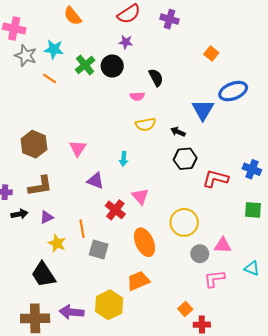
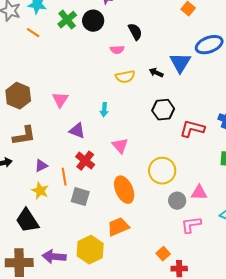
black arrow: (178, 132) -> (156, 73), moved
red cross: (115, 210) -> (85, 161), moved
purple triangle: (47, 217) -> (41, 166), moved

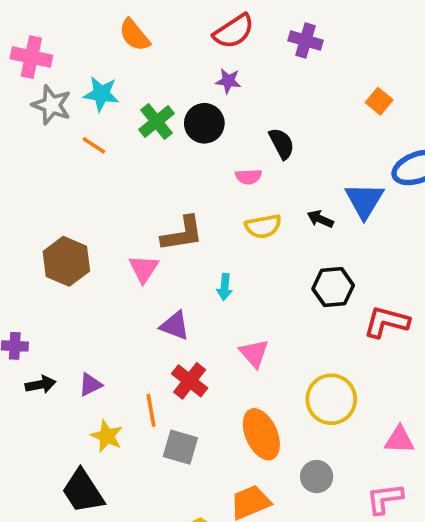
brown L-shape: (24, 136) -> (182, 234), moved
purple triangle: (41, 166) -> (90, 385), moved
gray circle: (177, 201) -> (317, 477), moved

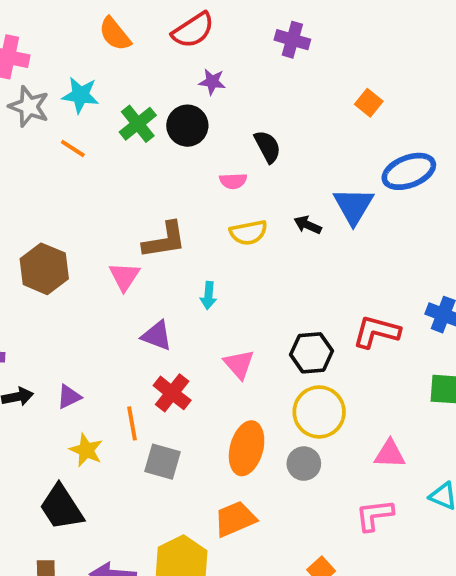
red semicircle: (234, 31) -> (193, 30), moved
black hexagon: (333, 287) -> (311, 353), moved
orange ellipse: (261, 434) -> (247, 448), turned 39
gray circle: (317, 477) -> (304, 464), moved

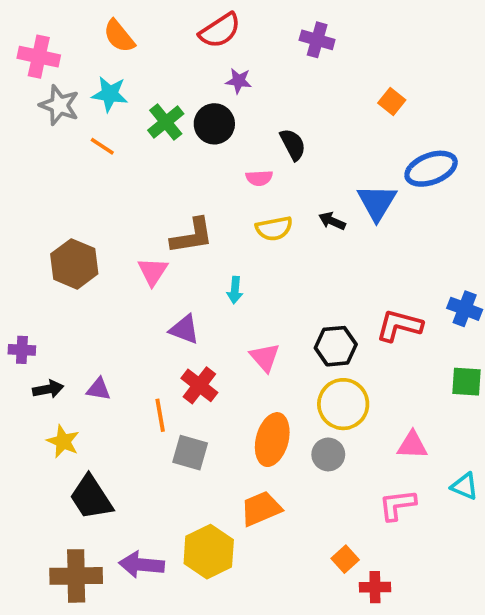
orange semicircle: (115, 34) -> (119, 36), moved
purple triangle: (69, 397) -> (99, 389), turned 35
yellow star: (86, 450) -> (63, 441), moved

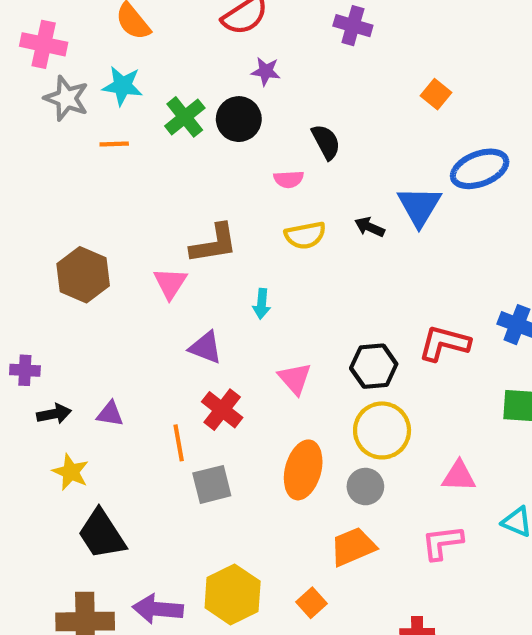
orange line: (102, 146) -> (114, 144), turned -35
gray square: (190, 453) -> (212, 484), turned -30
orange trapezoid: (261, 509) -> (353, 547), moved
orange square: (345, 559) -> (311, 603), moved

